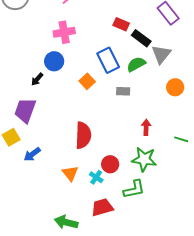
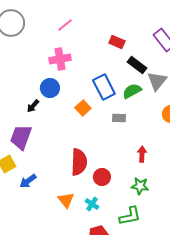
red rectangle: (121, 24) -> (117, 42), moved
green star: (144, 159) -> (140, 186), size x0.7
red circle: (110, 164) -> (102, 177), moved

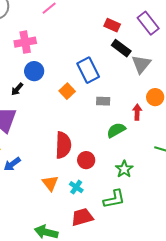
red rectangle: (117, 42) -> (112, 25), moved
pink cross: (60, 59) -> (25, 42), moved
green semicircle: (132, 91) -> (116, 130), moved
red arrow: (142, 154) -> (137, 112), moved
green star: (140, 186) -> (124, 169), turned 30

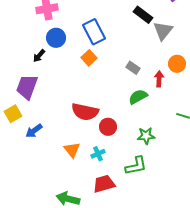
blue rectangle: (88, 70) -> (94, 32), moved
gray rectangle: (103, 101) -> (133, 68), moved, turned 32
red semicircle: (63, 145) -> (85, 112), turned 100
green star: (124, 169) -> (146, 136), turned 30
cyan cross: (76, 187) -> (98, 154), turned 32

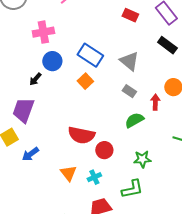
black rectangle: (143, 15) -> (167, 45), moved
gray triangle: (163, 31) -> (129, 61), moved, turned -30
blue rectangle: (94, 32) -> (90, 55), turned -30

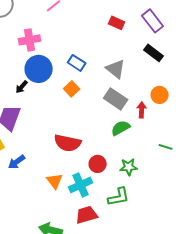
blue rectangle: (90, 55) -> (77, 63), size x0.7
blue circle: (52, 61) -> (39, 69), size x1.4
gray rectangle: (129, 91) -> (116, 99), size x1.6
red circle: (104, 150) -> (98, 164), moved
cyan cross: (94, 177) -> (81, 185), size x1.6

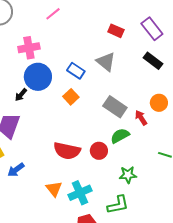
gray triangle: (116, 69) -> (106, 62), moved
red arrow: (142, 110) -> (141, 118), turned -35
red circle: (98, 164) -> (99, 151), moved

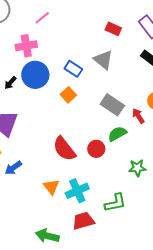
pink line: (53, 14) -> (42, 18), moved
black arrow: (21, 95) -> (10, 83), moved
red semicircle: (67, 151) -> (64, 149), turned 40
green star: (128, 175) -> (137, 168), moved

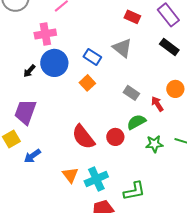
gray rectangle: (112, 105) -> (131, 93), size x0.7
green star: (137, 168) -> (154, 144), moved

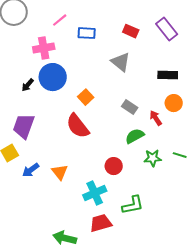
black rectangle: (169, 47) -> (168, 75), moved, turned -36
blue rectangle: (92, 57) -> (87, 33), moved, turned -30
red semicircle: (83, 137) -> (78, 126), moved
red circle: (115, 137) -> (114, 166), moved
orange triangle: (70, 175) -> (60, 172), moved

